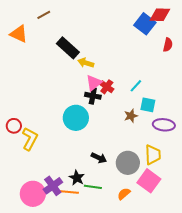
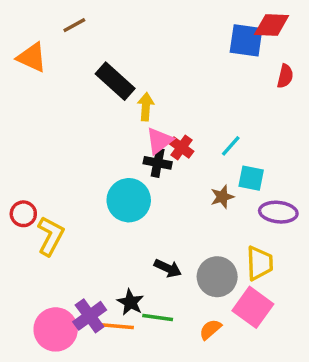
blue square: (145, 24) -> (246, 40), turned -30
yellow arrow: (86, 63) -> (146, 107), turned 77

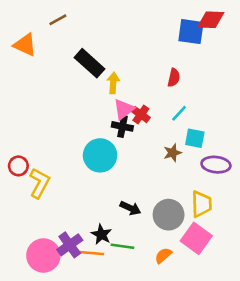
red semicircle: (285, 76) -> (174, 78), moved

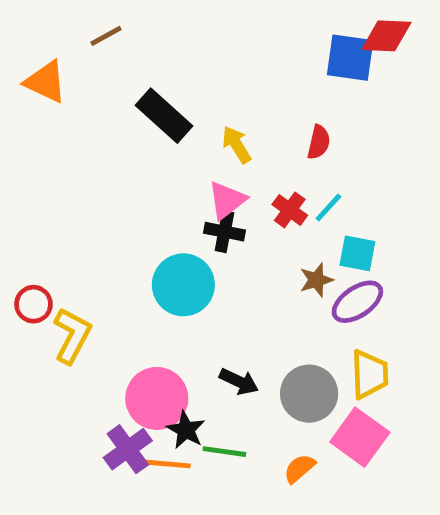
yellow arrow: (113, 83) -> (237, 145), moved, turned -36
red cross: (141, 115) -> (290, 210), moved
purple ellipse: (216, 165) -> (357, 302), moved, turned -40
pink circle: (43, 255) -> (157, 398), moved

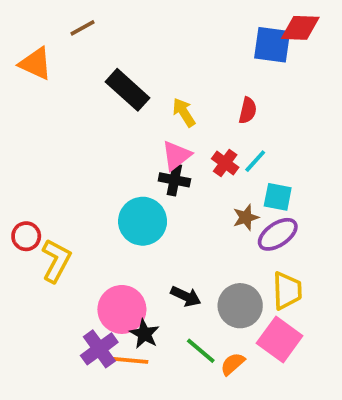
green line: (224, 452) -> (201, 351), moved, turned 32

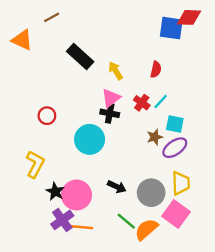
red circle: (26, 236) -> (47, 116), moved
black star: (144, 334) -> (55, 191), moved
orange semicircle: (233, 364) -> (146, 229), size x1.5

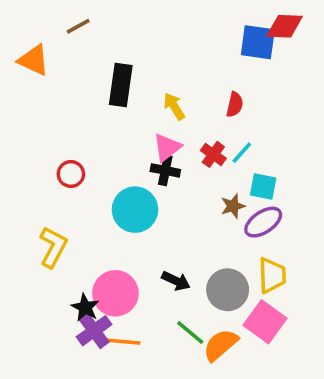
black rectangle: (80, 56) -> (121, 85), turned 56
black star: (55, 191) -> (85, 308), moved

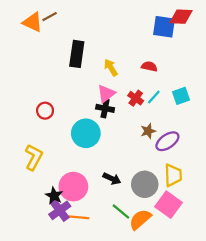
orange triangle: (34, 60) -> (33, 22), moved
red semicircle: (235, 105) -> (149, 66), turned -91
cyan square: (263, 186) -> (181, 96), moved, turned -30

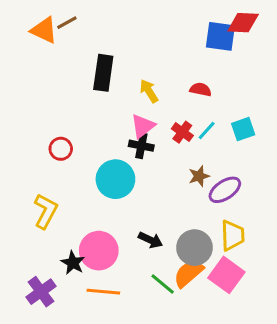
purple cross: (60, 210) -> (41, 292), moved
orange semicircle: (140, 219) -> (188, 273), moved

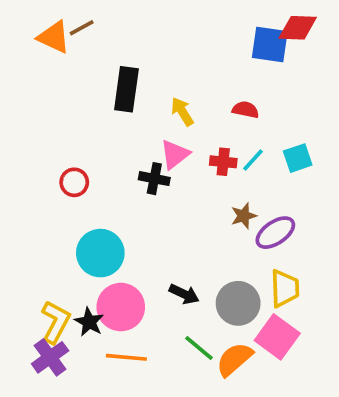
red cross: (182, 132) -> (223, 162), turned -30
black cross: (141, 146) -> (154, 179), moved
cyan circle: (115, 179) -> (100, 253), moved
yellow L-shape: (46, 211) -> (56, 322), moved
orange semicircle: (188, 273) -> (234, 359), moved

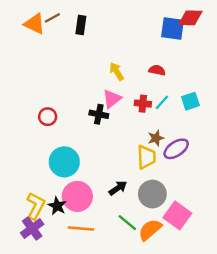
black rectangle: (126, 89) -> (81, 25), moved, size x0.7
yellow trapezoid: (285, 288) -> (146, 157), moved
black arrow: (184, 294) -> (118, 188), turned -60

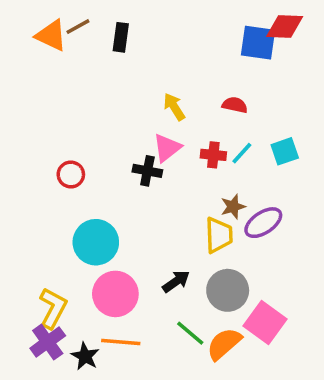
black star: (57, 206) -> (85, 356), moved

